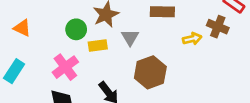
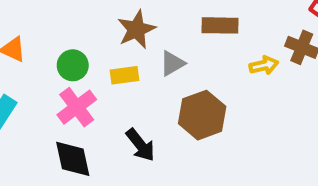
green circle: (76, 29) -> (73, 65), moved
gray triangle: (130, 37) -> (172, 63), turned 30

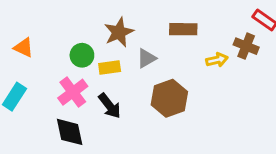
green circle: (73, 65) -> (82, 55), moved
black arrow: (140, 145) -> (110, 106), moved

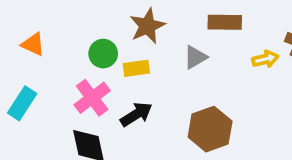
gray triangle: (146, 58) -> (195, 57), moved
brown hexagon: (169, 98) -> (210, 129), moved
black arrow: (110, 106) -> (136, 114), turned -84

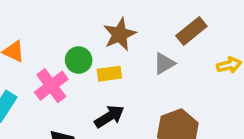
brown rectangle: (225, 22) -> (191, 31), turned -40
pink cross: (92, 98) -> (51, 86), moved

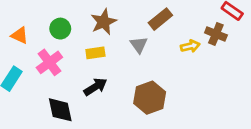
green circle: (79, 60) -> (60, 29), moved
gray triangle: (164, 63) -> (139, 45), turned -36

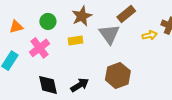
orange triangle: (20, 35) -> (16, 27), turned -40
gray triangle: (139, 45) -> (109, 34), size x1.5
black arrow: (95, 87) -> (80, 85), moved

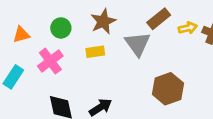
yellow arrow: (150, 35) -> (188, 28), moved
brown hexagon: (118, 75) -> (168, 89), moved

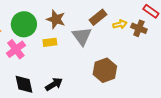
brown star: (103, 21) -> (56, 19), turned -30
green circle: (61, 28) -> (24, 24), size x1.6

